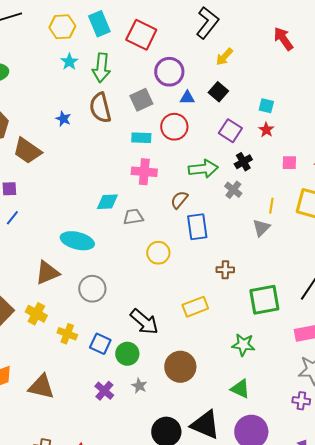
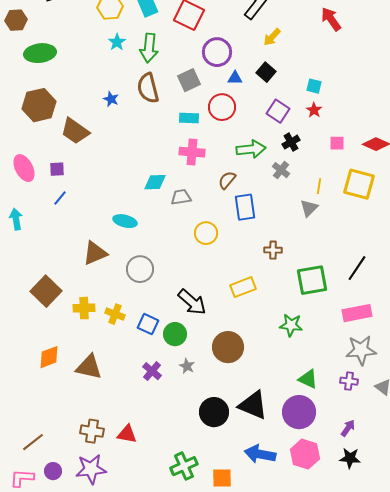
cyan ellipse: (77, 241) -> (125, 221), size x0.7
yellow cross: (36, 314) -> (84, 308), moved, turned -30
green triangle: (240, 389) -> (308, 379), moved

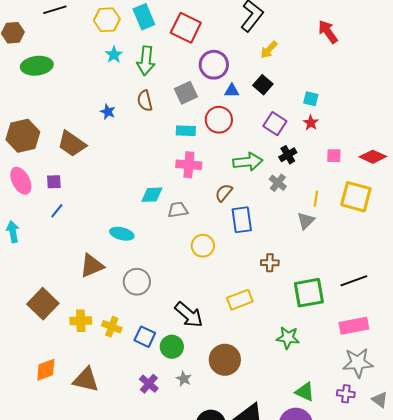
brown semicircle: (148, 88) -> (145, 101), size x0.7
brown hexagon: (39, 105) -> (23, 136), moved
black line: (357, 268) -> (354, 281), turned 36

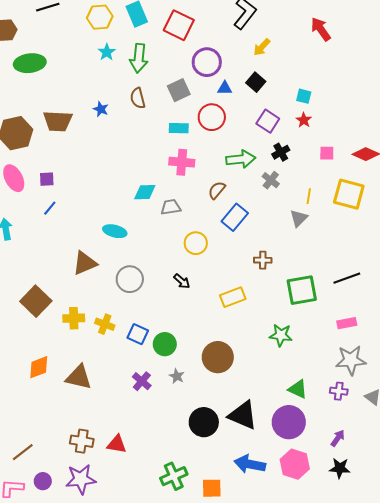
brown trapezoid: (72, 144) -> (58, 121), moved, turned -32
blue rectangle: (242, 220) -> (235, 217), turned 48
black arrow: (189, 315) -> (182, 281), moved, size x0.6
pink rectangle: (354, 326) -> (347, 323), size x0.7

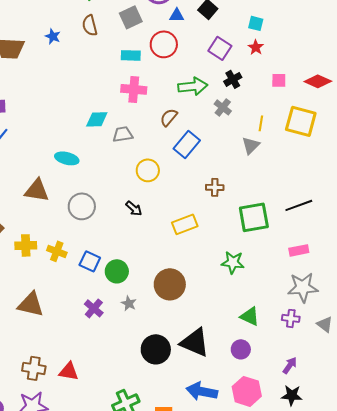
brown triangle: (85, 263) -> (37, 190), turned 32
purple circle: (289, 422) -> (241, 349), size x0.6

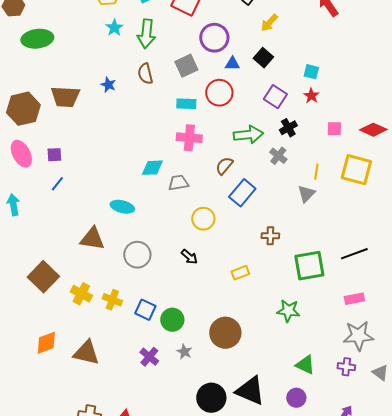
yellow rectangle: (185, 224) -> (240, 273), size x0.7
yellow cross: (26, 245) -> (81, 294), turned 30

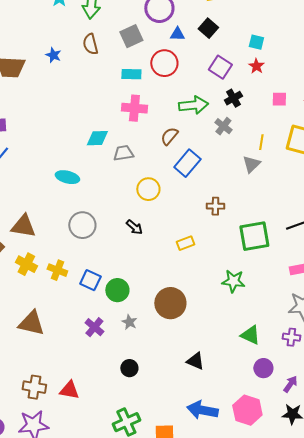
brown triangle: (92, 239) -> (23, 226), moved
black triangle: (250, 391) -> (195, 361), size x0.6
black circle: (211, 398) -> (129, 368), moved, size x0.6
purple circle: (296, 398) -> (263, 368), moved

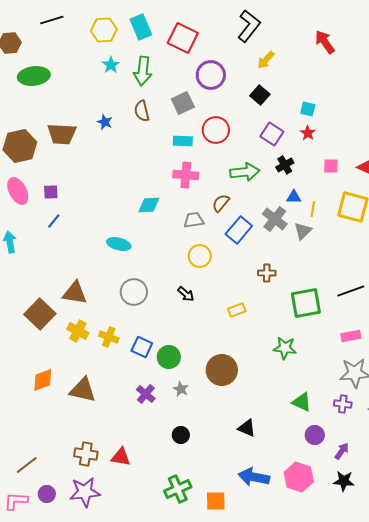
blue triangle: (177, 34) -> (294, 197), moved
gray cross: (223, 126) -> (275, 219), moved, size x1.4
gray trapezoid: (123, 153) -> (194, 220), moved

